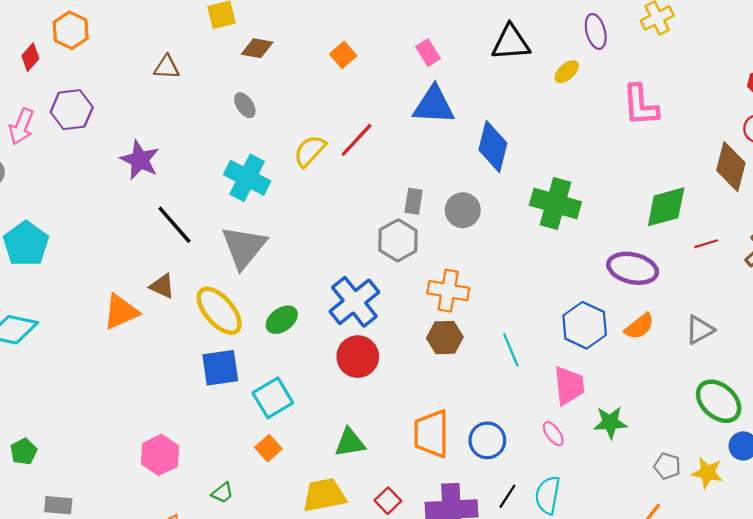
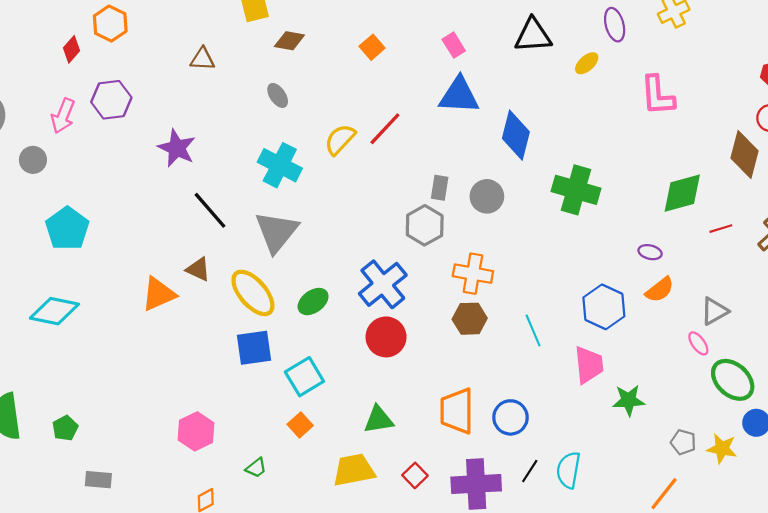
purple ellipse: (633, 268) -> (650, 252), size x0.5
orange semicircle: (639, 326) -> (660, 290), moved
pink ellipse: (553, 434) -> (698, 343), moved

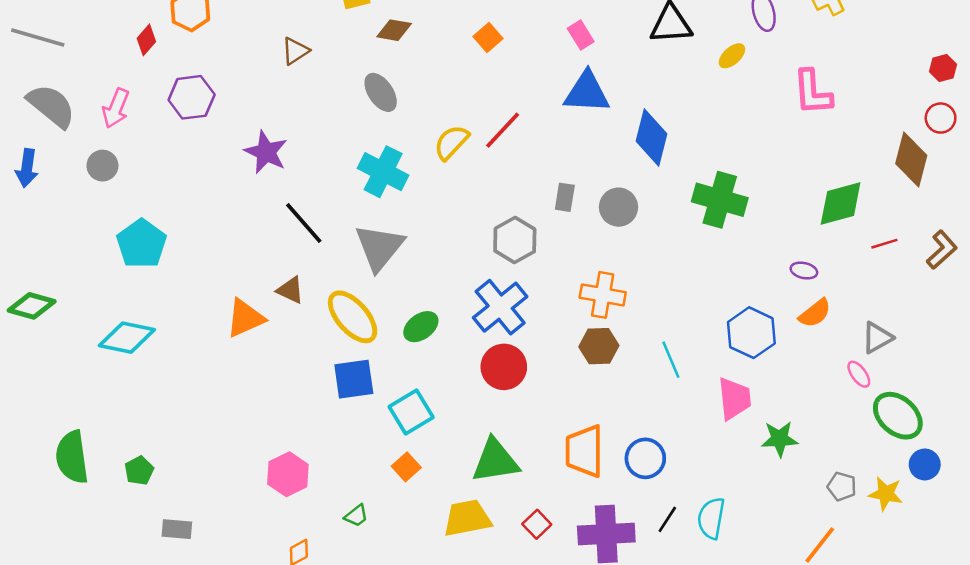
brown triangle: (203, 59) -> (295, 51), turned -36
gray ellipse: (278, 95) -> (381, 92), size x1.4
pink arrow: (63, 116) -> (116, 108), moved
gray hexagon: (425, 225) -> (515, 240), moved
green triangle: (379, 420) -> (495, 461), size x1.4

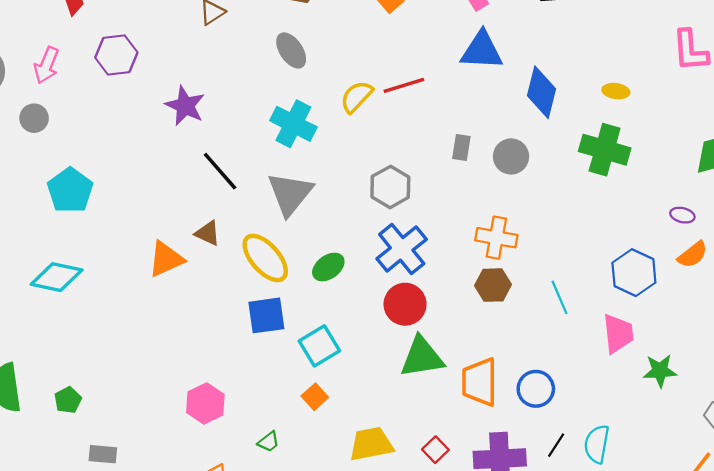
yellow ellipse: (732, 56) -> (616, 91), moved, turned 50
red line: (503, 130) -> (404, 85), turned 30
gray hexagon: (515, 240) -> (390, 187), moved
green triangle: (495, 461) -> (422, 357), moved

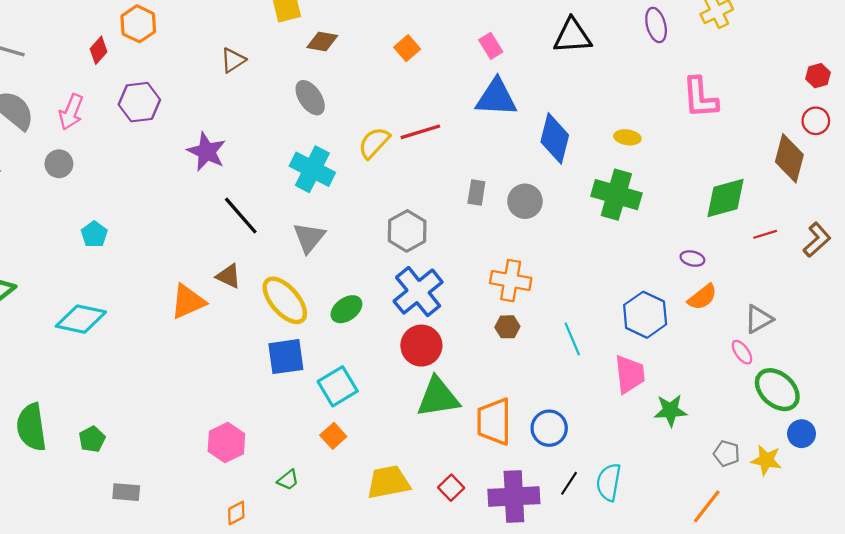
cyan pentagon: (70, 190) -> (94, 234), size x0.6
gray triangle: (290, 194) -> (309, 238), size x0.7
brown hexagon: (493, 285) -> (507, 327), size x0.7

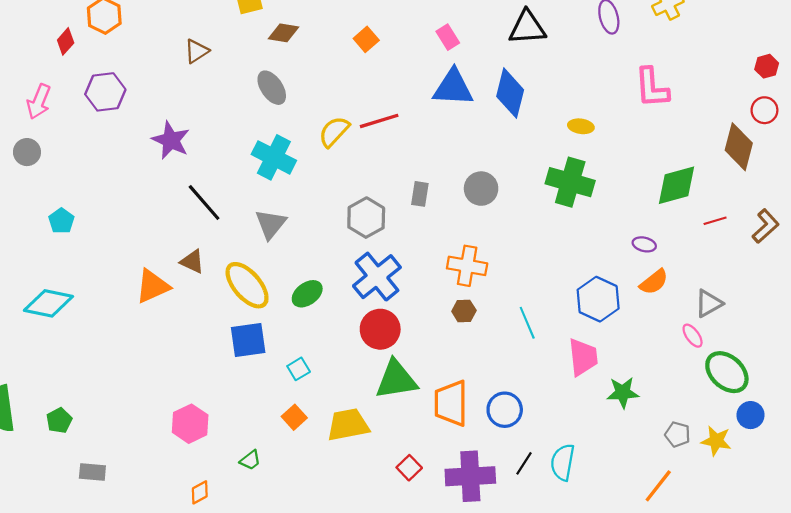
blue diamond: (555, 138) -> (510, 93), moved
gray rectangle: (476, 192) -> (420, 194), moved
cyan square: (338, 386) -> (299, 369), size x0.6
yellow trapezoid: (388, 482) -> (348, 425), moved

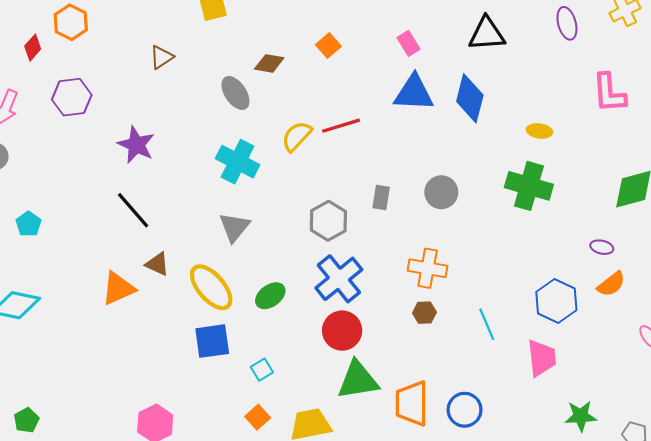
brown diamond: (284, 33) -> (269, 63), moved
black line: (204, 203) -> (133, 210), moved
green star: (623, 393) -> (581, 416), moved

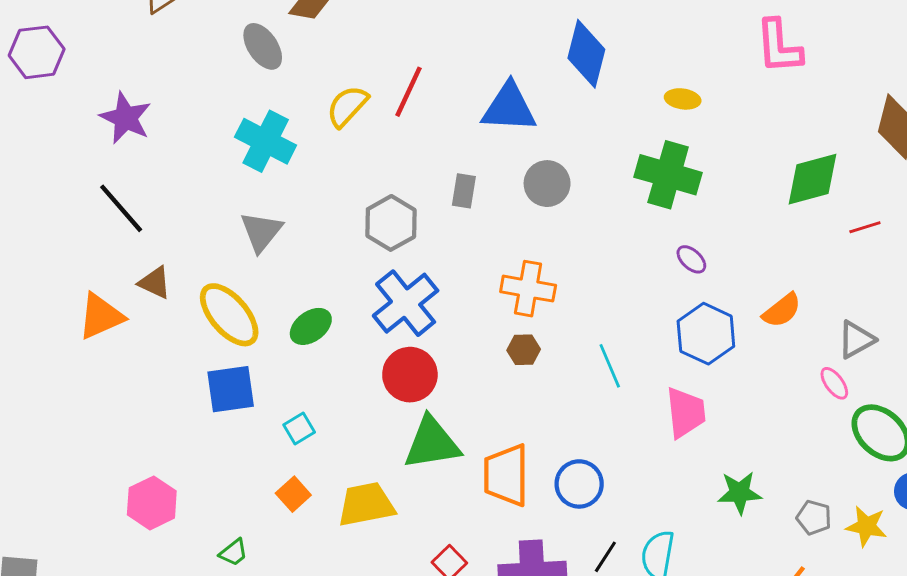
blue triangle: (414, 93) -> (509, 108), moved
red line: (341, 126) -> (408, 92), turned -48
purple ellipse: (602, 247) -> (691, 259), moved, turned 30

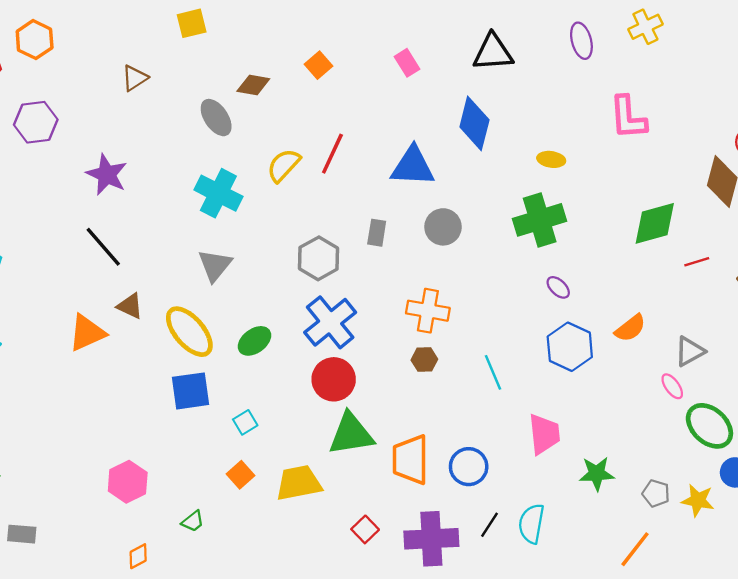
green cross: (668, 175) -> (540, 220), turned -33
pink trapezoid: (686, 412) -> (544, 434), moved

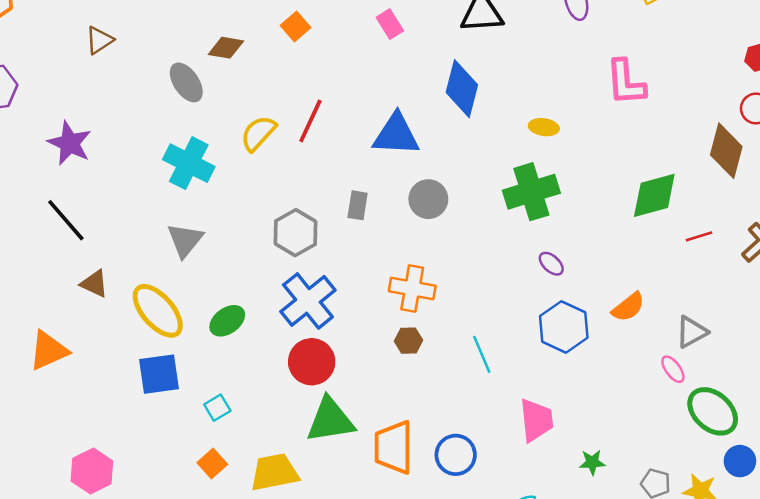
orange triangle: (87, 333) -> (48, 351), moved
green star: (597, 474) -> (592, 462), size x0.7

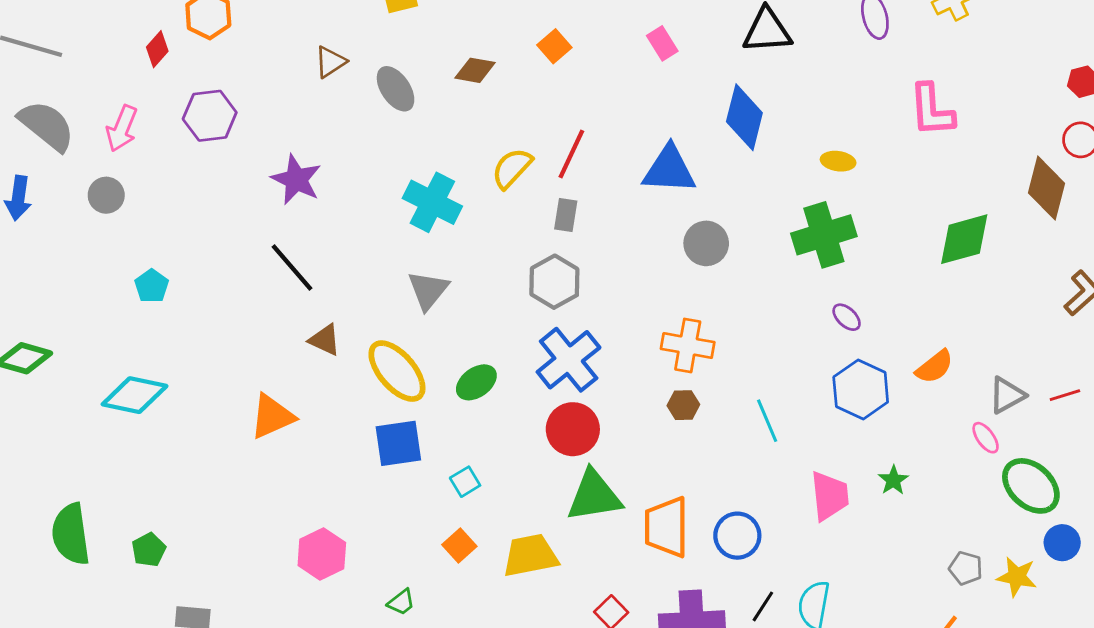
gray ellipse: (186, 82) -> (396, 89), moved
gray rectangle: (358, 205) -> (566, 215), moved
red line: (699, 236) -> (1065, 395), moved
green star: (592, 462) -> (893, 480), moved, turned -30

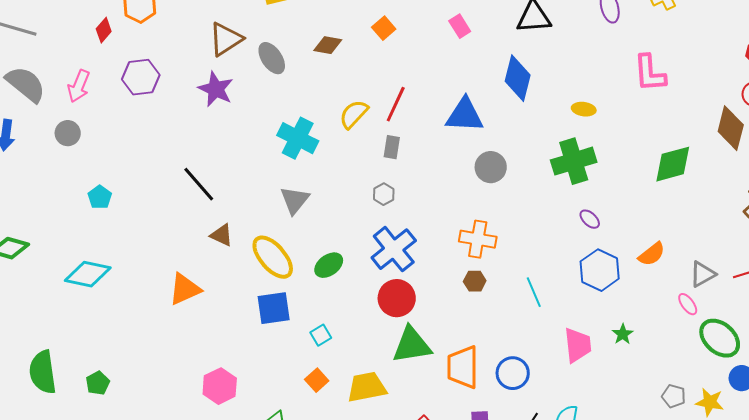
brown triangle: (330, 62) -> (226, 39), size x1.5
purple star: (296, 180) -> (216, 89), moved
gray hexagon: (554, 282) -> (384, 194), size x0.6

